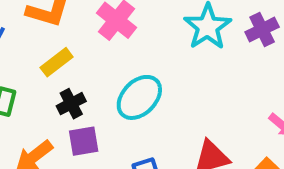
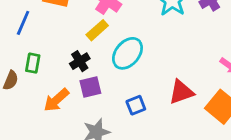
yellow rectangle: (57, 62) -> (97, 30), moved

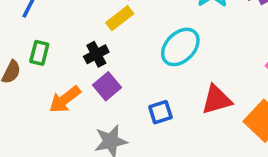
cyan ellipse: (127, 53) -> (180, 47), moved
purple square: (90, 87) -> (107, 86), turned -30

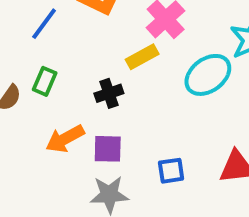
cyan ellipse: (180, 47) -> (208, 75), moved
purple square: (107, 86) -> (108, 149), moved, turned 32

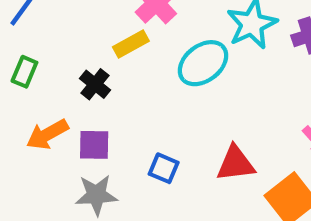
black cross: (109, 93) -> (95, 84), turned -32
blue square: (171, 171) -> (164, 168), turned 32

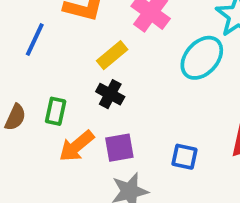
yellow rectangle: (131, 44) -> (112, 55), moved
green rectangle: (24, 72) -> (56, 111), moved

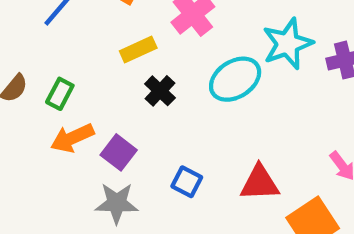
black cross: (110, 94) -> (160, 91), moved
purple square: (119, 148) -> (119, 152), turned 32

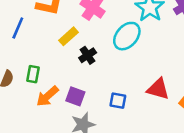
black cross: (160, 91) -> (88, 55), turned 30
red triangle: (260, 183) -> (158, 89), turned 35

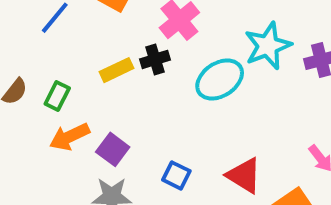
yellow rectangle: (68, 36) -> (116, 70), moved
black cross: (88, 55) -> (155, 59), moved

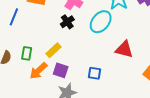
yellow rectangle: (116, 70) -> (53, 50), moved
red triangle: (244, 175) -> (124, 49), moved

